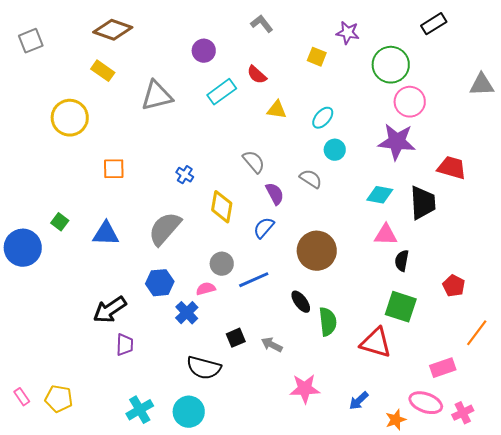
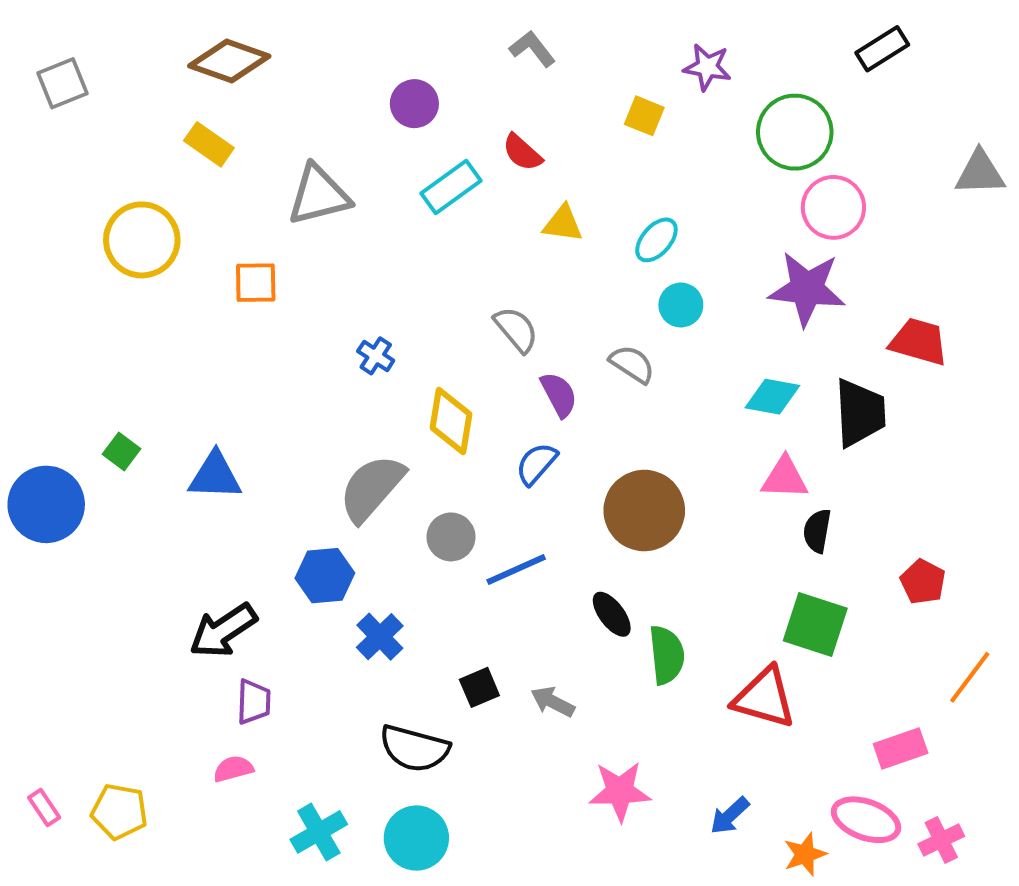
orange square: (114, 169) -> (256, 283), moved
gray semicircle: (165, 229) -> (372, 488), moved
pink semicircle: (206, 289) -> (233, 769), moved
cyan cross: (140, 410) -> (319, 832), moved
cyan circle: (189, 412) -> (416, 838), moved

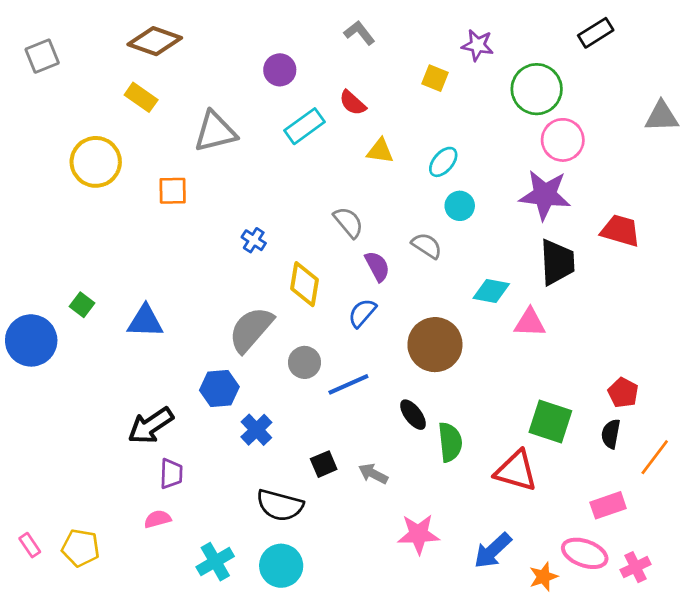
cyan diamond: (772, 397) -> (491, 291), moved
black trapezoid: (860, 413) -> (557, 262), moved
black semicircle: (817, 531) -> (611, 434), moved
blue arrow: (730, 816) -> (493, 551), size x1.4

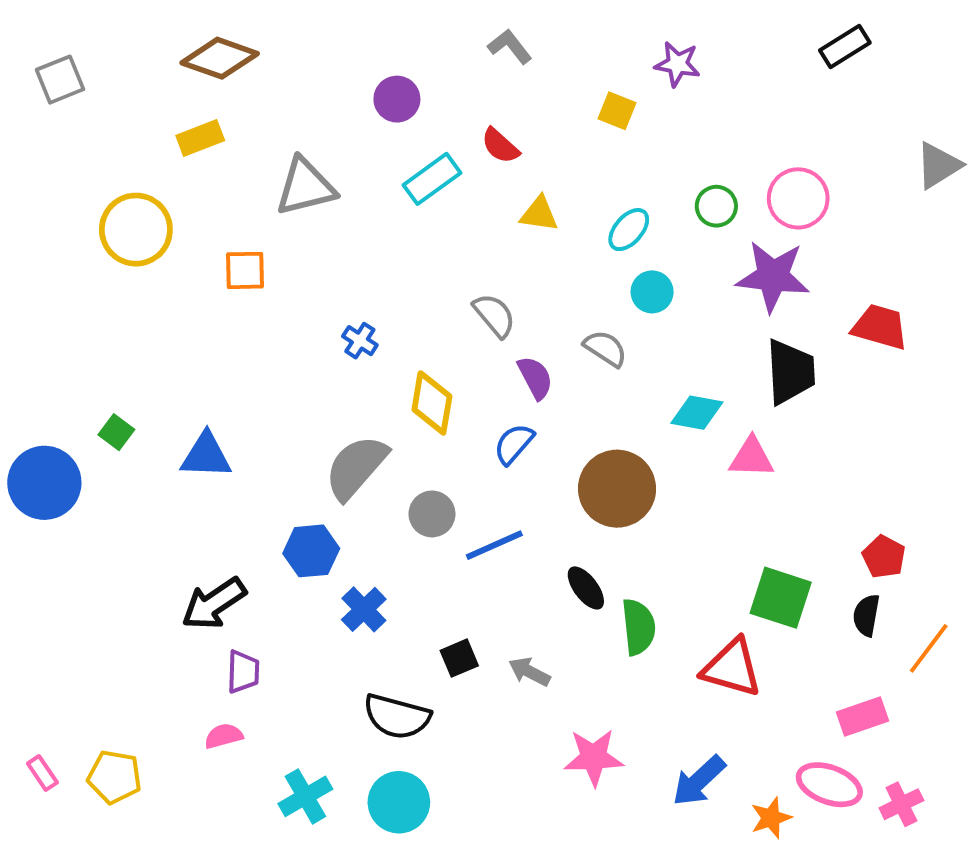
green circle: (537, 89) -> (716, 206), moved, size x0.6
yellow rectangle: (141, 97) -> (200, 138), turned -56
gray triangle: (662, 117) -> (938, 165), turned -30

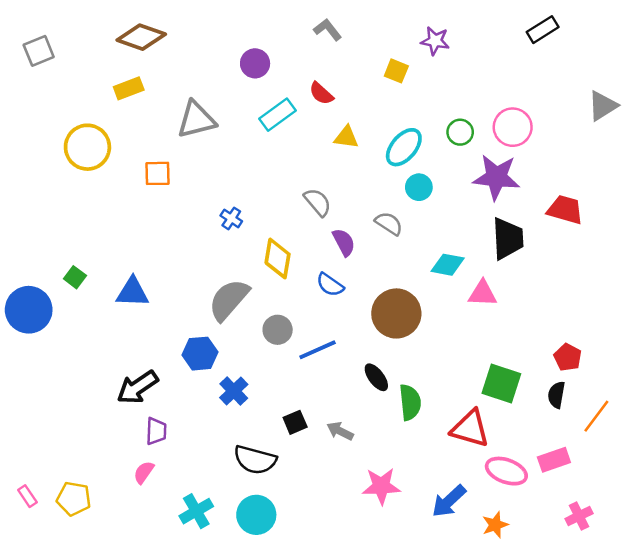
cyan ellipse: (629, 230) -> (404, 147), size x1.4
blue semicircle: (514, 444) -> (330, 285), turned -96
pink semicircle: (224, 736) -> (144, 472), turned -40
pink ellipse: (829, 785) -> (506, 471), moved

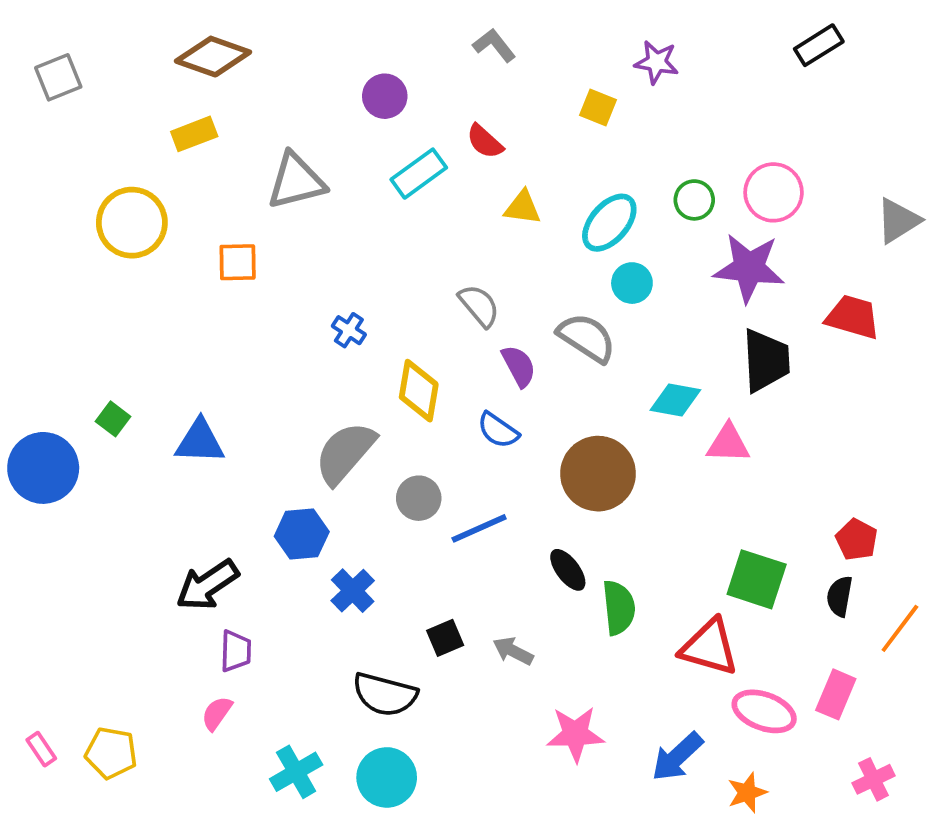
gray triangle: (603, 106) -> (898, 221), moved
gray semicircle: (389, 223) -> (587, 338), size x1.4
pink rectangle: (554, 460) -> (836, 694), turned -48

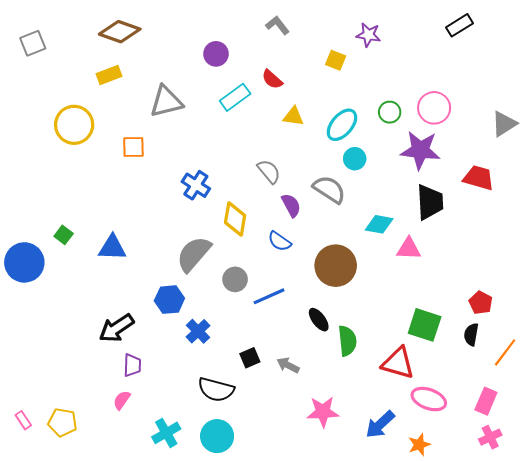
blue cross: (349, 330) -> (196, 185), size x1.5
pink rectangle: (836, 694) -> (486, 401), moved

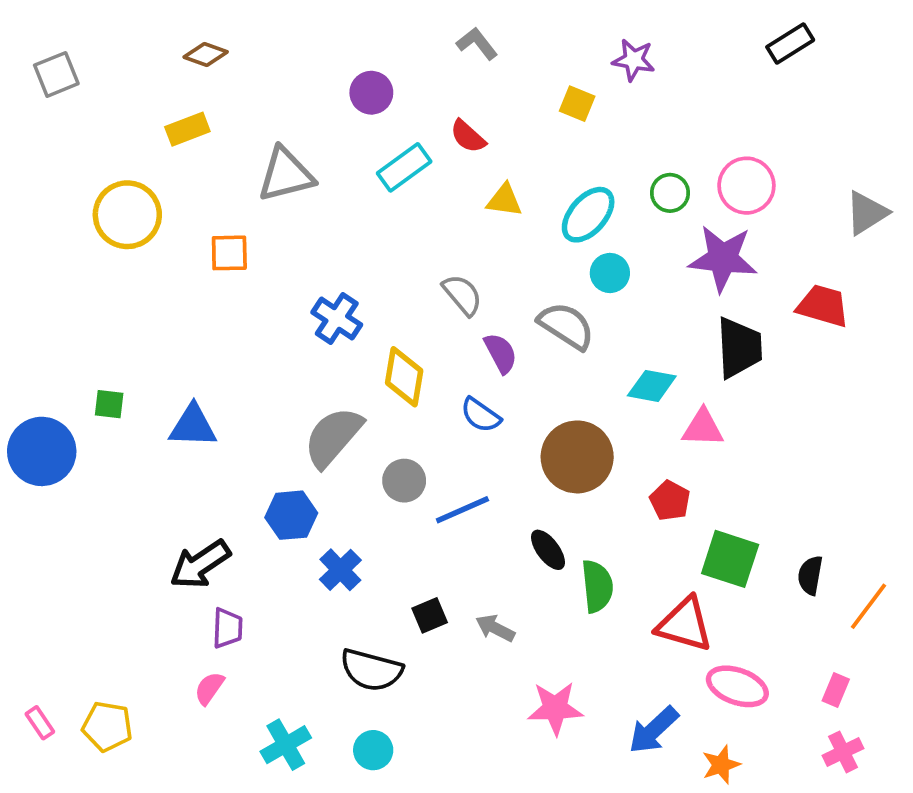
brown diamond: (120, 32) -> (206, 54), size x0.6
green square: (64, 235) -> (109, 404), turned -30
red pentagon: (481, 303) -> (670, 501), moved
pink rectangle: (486, 401) -> (836, 690), size x0.7
cyan circle: (217, 436) -> (373, 750), size x0.7

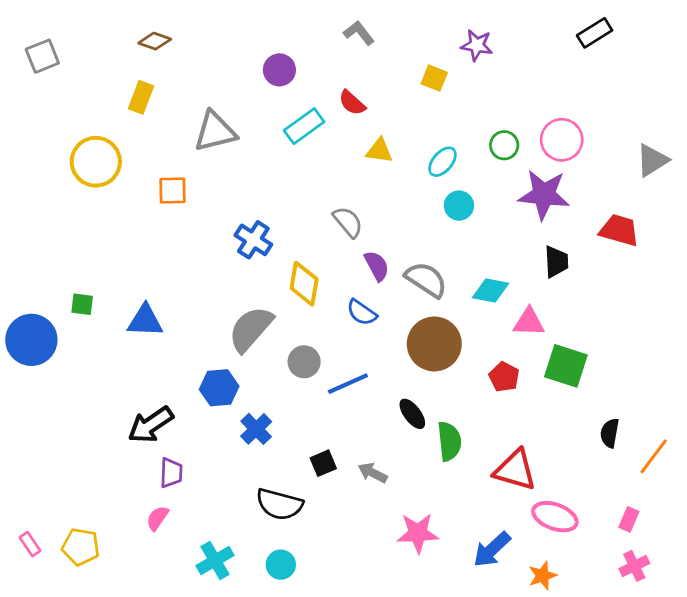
yellow rectangle: (187, 129) -> (141, 97), turned -48
cyan ellipse: (588, 215) -> (442, 162), size x0.7
gray semicircle: (566, 326) -> (426, 280), moved
black trapezoid: (739, 348) -> (556, 262), size x0.7
green square: (730, 559) -> (566, 366), moved

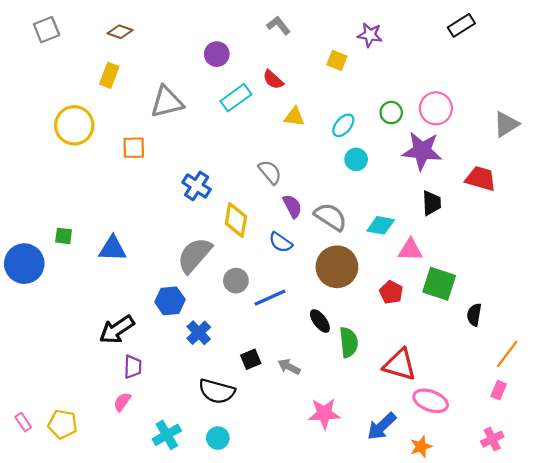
gray square: (42, 56) -> (47, 30), moved
black semicircle: (610, 433) -> (474, 315), moved
pink rectangle: (629, 519) -> (499, 390), moved

